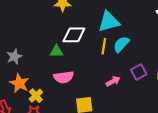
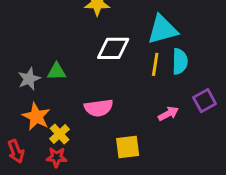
cyan semicircle: (121, 44) -> (180, 61), turned 138
green triangle: (56, 51) -> (57, 72), moved

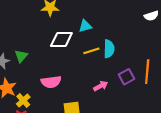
cyan triangle: (162, 30) -> (85, 26), moved, size x0.6
yellow line: (155, 64) -> (91, 51), turned 63
green triangle: (57, 72) -> (21, 56), turned -48

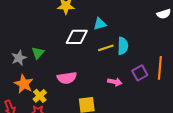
pink arrow: (101, 86) -> (115, 82), turned 40

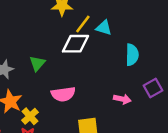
cyan triangle: (100, 24) -> (104, 28), turned 32
yellow line: (106, 48) -> (83, 24), moved, turned -35
green triangle: (38, 53) -> (37, 63), moved

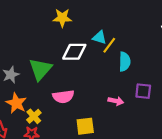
yellow line: (83, 24) -> (109, 45), moved
green triangle: (37, 63) -> (40, 69), size x1.6
purple square: (153, 88) -> (143, 91), turned 35

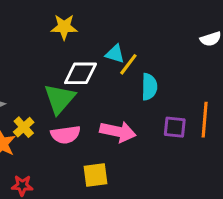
green triangle: (40, 69) -> (60, 99), moved
pink arrow: (116, 101) -> (118, 132), moved, size x1.6
yellow cross: (34, 116) -> (24, 127), moved

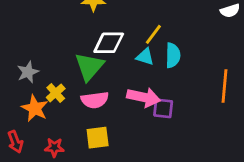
cyan triangle: (115, 54) -> (145, 57), moved
purple square: (175, 127) -> (163, 108), moved
yellow square: (95, 175) -> (98, 138), moved

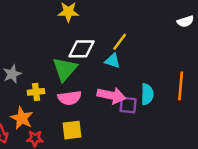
cyan semicircle: (173, 55) -> (147, 94), moved
yellow cross: (56, 93) -> (36, 92), turned 35
orange star: (35, 108) -> (22, 118), moved

